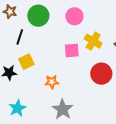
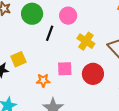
black line: (20, 37) -> (50, 33), moved
pink square: (72, 51) -> (65, 69), moved

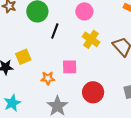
pink circle: (68, 16) -> (84, 11), moved
red circle: (93, 74) -> (93, 92), moved

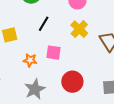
black line: (55, 31) -> (44, 24), moved

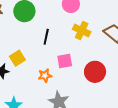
red circle: (72, 82) -> (95, 72), moved

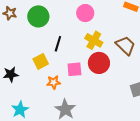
yellow square: (17, 58) -> (41, 61), moved
red circle: (95, 72) -> (99, 63), moved

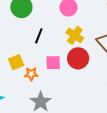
yellow square: (41, 61) -> (16, 62), moved

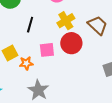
yellow cross: (75, 35) -> (66, 21), turned 30

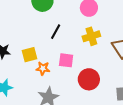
red circle: (71, 43) -> (89, 79), moved

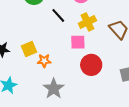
black line: (56, 32) -> (58, 15), moved, turned -63
pink square: (66, 60) -> (78, 42), moved

